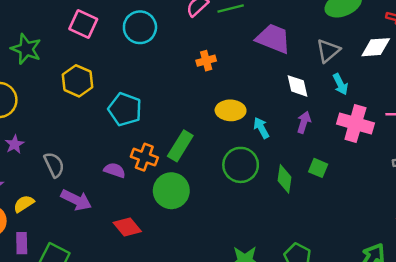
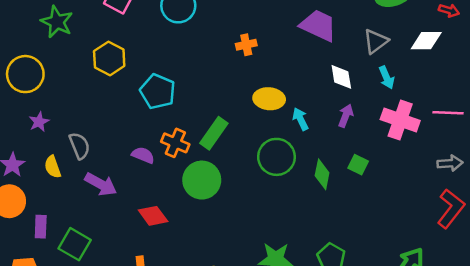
yellow semicircle: (24, 204) -> (53, 167), moved, turned -80

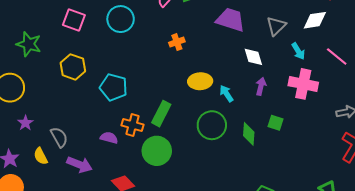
cyan arrow: (387, 77) -> (298, 51), moved
pink line: (448, 113) -> (337, 57), moved, turned 45

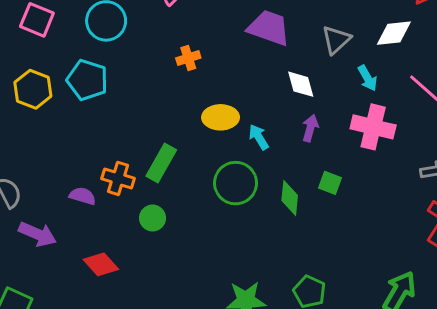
cyan pentagon: (114, 87) -> (87, 80), moved
green circle: (157, 151) -> (153, 218), size x0.6

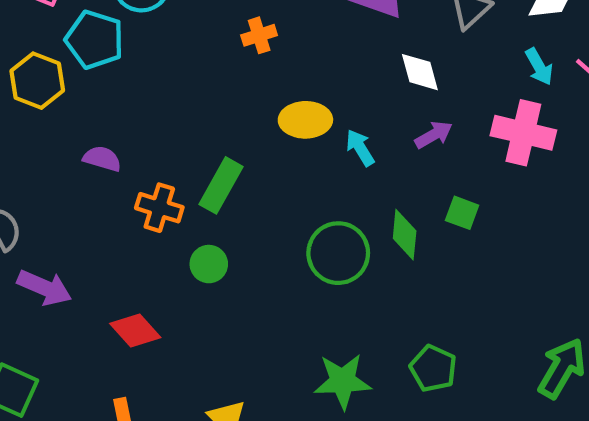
cyan arrow: (368, 78) -> (539, 67), moved
cyan pentagon: (87, 80) -> (95, 40), moved
purple arrow: (310, 128) -> (434, 135), turned 45
green circle: (236, 183) -> (338, 253), moved
purple semicircle: (83, 196) -> (102, 159), moved

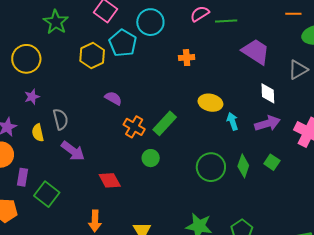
orange cross: (259, 35) -> (187, 58), moved
purple arrow: (434, 135) -> (267, 123), size x1.4

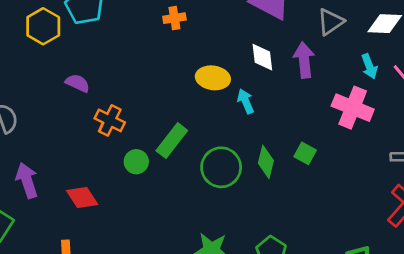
white diamond: (268, 93) -> (262, 57), moved
green rectangle: (165, 123) -> (172, 141), moved
purple arrow: (267, 123) -> (304, 60), moved, turned -75
purple arrow: (73, 151) -> (27, 180), moved, turned -140

